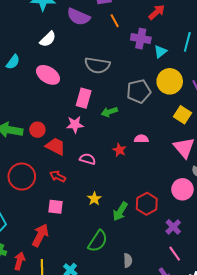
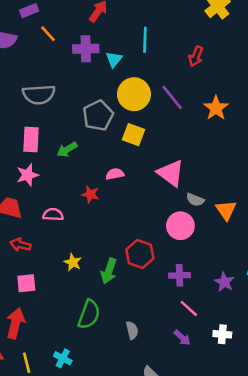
yellow square: (182, 115) -> (134, 135), moved
purple cross: (173, 227) -> (179, 275), turned -35

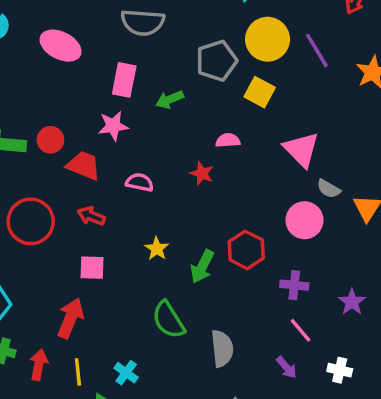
red star: (90, 194) -> (202, 174), moved
green semicircle: (89, 314) -> (168, 320), turned 120
gray semicircle: (132, 330) -> (222, 348), size x1.5

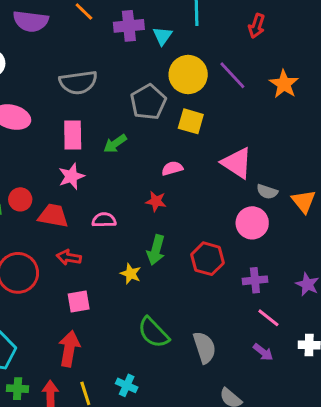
green arrow: (202, 267) -> (156, 250), moved

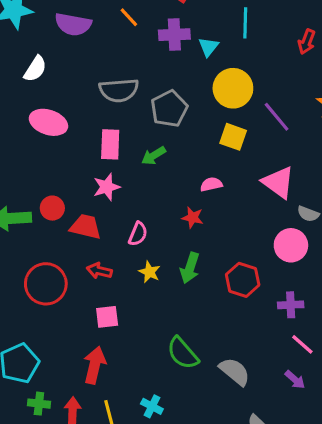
purple line: (232, 75) -> (277, 117), moved
gray pentagon: (148, 102) -> (169, 109), moved
pink semicircle: (104, 220) -> (138, 234), turned 110
yellow star: (131, 274) -> (150, 272), moved
gray semicircle: (204, 347) -> (235, 371), turned -36

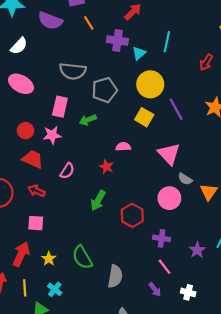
red circle: (52, 208) -> (26, 131), moved
yellow star: (150, 272) -> (49, 259), moved
gray semicircle: (235, 371) -> (115, 276), turned 50

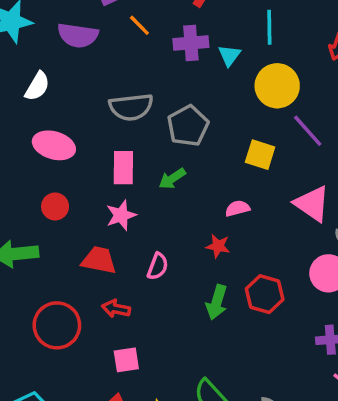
yellow circle: (150, 84) -> (277, 86), moved
red circle: (26, 131) -> (55, 206), moved
red hexagon: (132, 215) -> (265, 294), moved

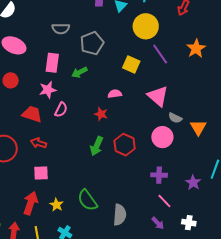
gray semicircle: (131, 107) -> (61, 29), size x0.7
pink semicircle: (158, 266) -> (61, 110), moved

